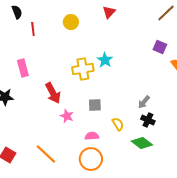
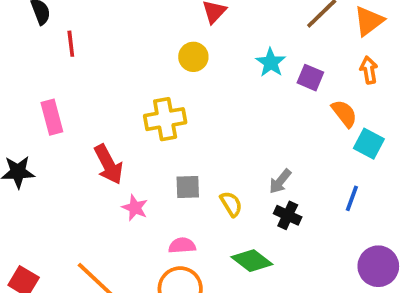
yellow circle: (71, 22) -> (193, 57), moved
cyan star: (105, 60) -> (271, 62), moved
yellow semicircle: (118, 124) -> (231, 204), moved
green diamond: (142, 143) -> (252, 261), moved

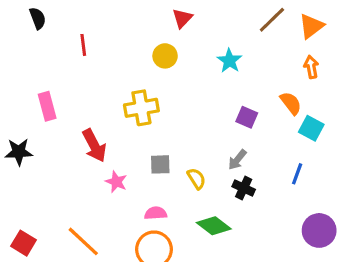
red line: (71, 44) -> (83, 45), moved
purple square: (310, 78) -> (247, 117), moved

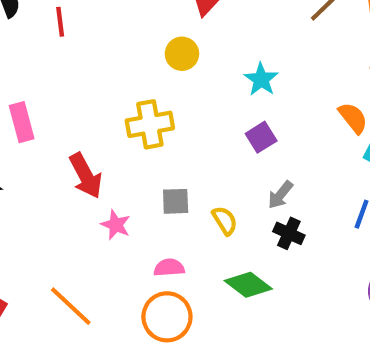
red line: (83, 45) -> (60, 22), moved
cyan star: (229, 61) -> (261, 79), moved
purple square: (247, 117) -> (261, 137), moved, turned 35

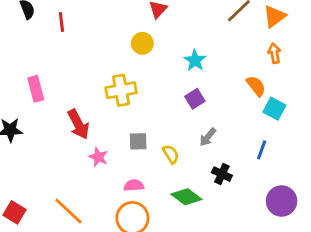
black cross: (289, 233) -> (222, 174), moved

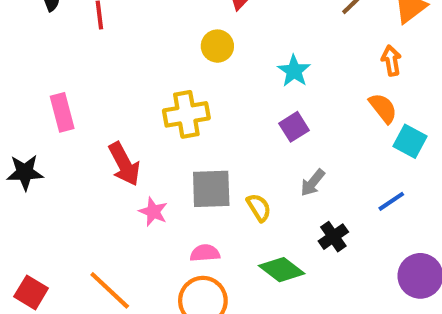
orange arrow: (274, 53) -> (391, 61), moved
gray square: (138, 141) -> (211, 189), size x1.5
blue line: (262, 150) -> (391, 201), turned 36
black cross: (222, 174) -> (333, 237), turned 30

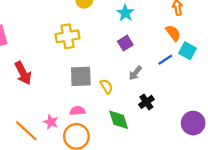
red arrow: (124, 164) -> (23, 73), moved
blue line: (391, 201) -> (165, 60), moved
pink star: (153, 212) -> (51, 122), moved
green diamond: (282, 270) -> (119, 120), turned 35

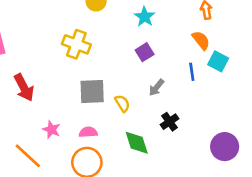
yellow cross: (67, 36) -> (76, 44), turned 30
blue line: (165, 60) -> (192, 72), turned -64
pink star: (51, 122) -> (51, 130), moved

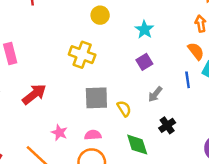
red arrow: (24, 88) -> (34, 94), turned -100

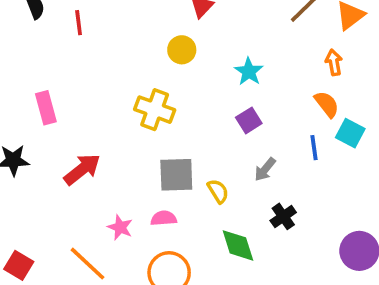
pink semicircle: (93, 135) -> (164, 218), moved

